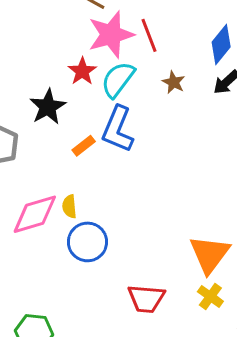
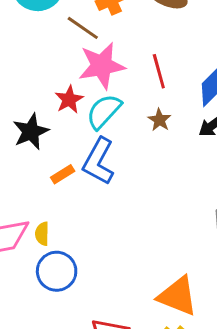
red line: (149, 35) -> (159, 71), moved
orange triangle: (209, 254) -> (178, 296), turned -51

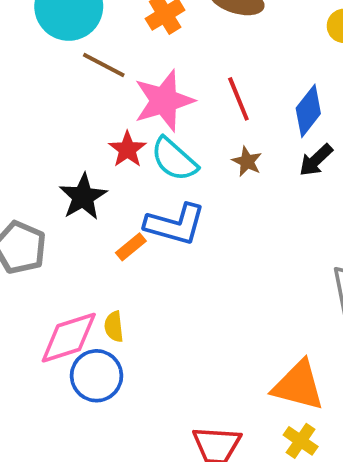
brown line: (83, 28) -> (104, 65), moved
cyan semicircle: (104, 111) -> (174, 159), turned -84
blue L-shape: (99, 161) -> (175, 224), turned -96
blue circle: (57, 271) -> (97, 376), moved

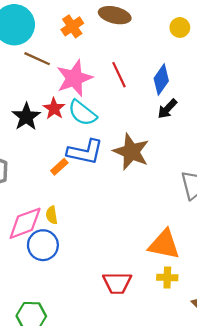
brown star: (247, 161) -> (131, 152), moved, size x2.0
black star: (83, 197) -> (26, 117), moved
yellow cross: (301, 441) -> (167, 278), turned -30

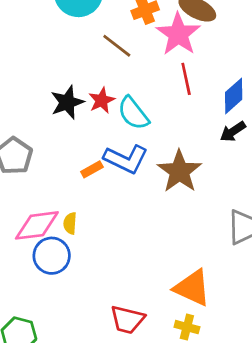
brown line: (37, 59) -> (117, 46), moved
pink star: (74, 78) -> (178, 34), moved, turned -30

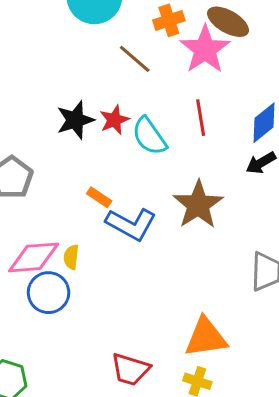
red line: (186, 79) -> (201, 118), moved
blue L-shape: (126, 159) -> (131, 224), moved
orange rectangle: (92, 169) -> (99, 197), turned 60
orange triangle: (192, 288) -> (206, 337), turned -36

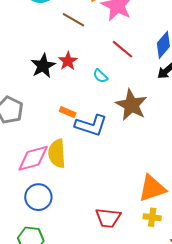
red line: (201, 118) -> (123, 49), turned -30
cyan semicircle: (149, 136) -> (100, 76), moved, size x0.6
yellow semicircle: (71, 257) -> (57, 153), size x1.8
blue circle: (49, 293) -> (38, 197), moved

